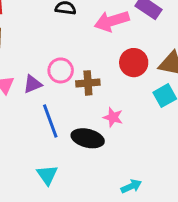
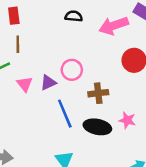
brown cross: (88, 83) -> (98, 93), moved
pink star: (113, 117) -> (127, 120), moved

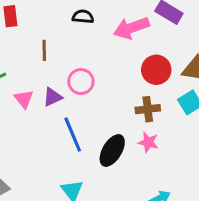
brown line: (18, 44) -> (44, 50), moved
brown cross: (98, 93) -> (148, 109), moved
black ellipse: (97, 127) -> (112, 150), turned -70

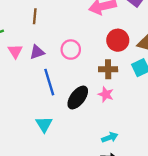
pink circle: (81, 82) -> (71, 50), moved

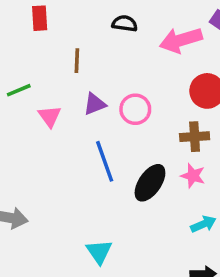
purple triangle: (37, 52) -> (95, 104), moved
cyan triangle: (44, 124) -> (99, 252), moved
cyan arrow: (110, 137) -> (203, 224), moved

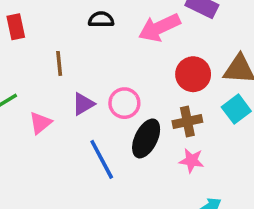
pink triangle: (50, 116) -> (40, 123), turned 35
black ellipse: (150, 183) -> (146, 138), moved

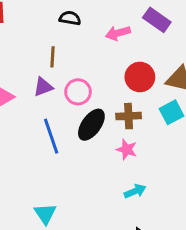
pink arrow: (159, 28) -> (118, 33), size x0.7
brown line: (59, 63) -> (52, 57), moved

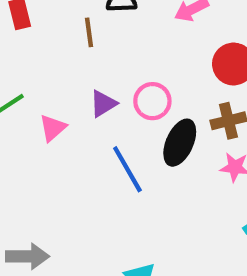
brown line: (52, 57) -> (89, 32), moved

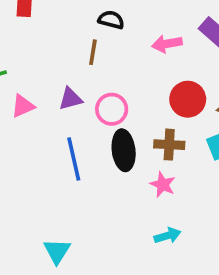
brown line: (89, 32) -> (93, 52), moved
black ellipse: (180, 143) -> (124, 150), turned -48

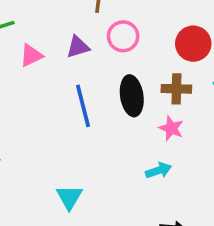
pink circle: (112, 109) -> (123, 36), moved
cyan arrow: (167, 236) -> (159, 170), moved

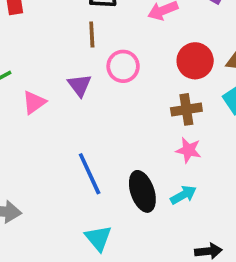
purple triangle: (78, 47) -> (80, 85), turned -40
black ellipse: (132, 96) -> (142, 191), moved
blue line: (83, 106) -> (90, 174), moved

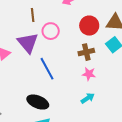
purple triangle: (80, 85) -> (28, 43), size x1.6
blue line: (90, 174) -> (47, 69), moved
black ellipse: (142, 191) -> (38, 102), moved, turned -45

